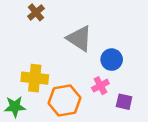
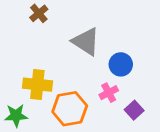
purple square: (124, 102) -> (134, 110), turned 35

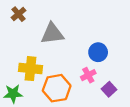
brown cross: (39, 13) -> (19, 14), moved
gray triangle: (86, 42) -> (52, 34), moved, turned -40

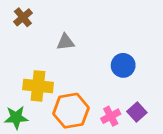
gray triangle: (52, 34) -> (66, 42), size x0.6
pink cross: (88, 75) -> (111, 116), moved

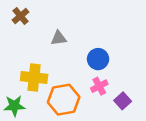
blue circle: (123, 65) -> (98, 59), moved
pink cross: (111, 116) -> (99, 86), moved

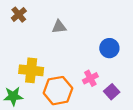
gray triangle: (59, 38) -> (59, 27), moved
blue circle: (98, 59) -> (109, 48), moved

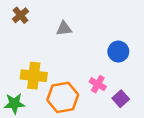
pink cross: (90, 78) -> (98, 84), turned -32

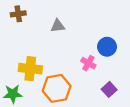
brown cross: (20, 15) -> (18, 14), turned 32
pink cross: (98, 84) -> (88, 63), moved

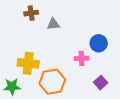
brown cross: (18, 14) -> (31, 13), moved
pink cross: (88, 63) -> (82, 58), turned -32

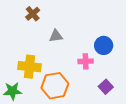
brown cross: (31, 13) -> (33, 14), turned -32
gray triangle: (53, 24) -> (56, 36), moved

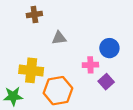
brown cross: (33, 14) -> (34, 14), turned 32
purple square: (106, 87) -> (106, 82), moved

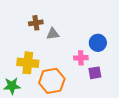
brown cross: (34, 14) -> (36, 23), moved
purple square: (106, 82) -> (95, 73), turned 32

